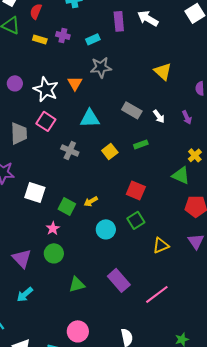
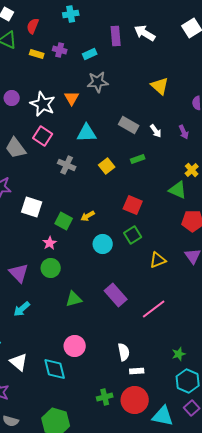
gray trapezoid: (19, 133) -> (16, 148), turned 145

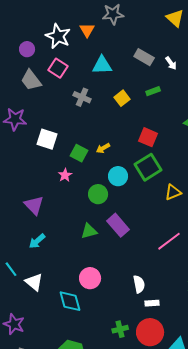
purple circle: (12, 98) -> (27, 49), moved
green square: (133, 235) -> (148, 167), size x1.5
green circle: (51, 268) -> (98, 194), moved
purple rectangle: (116, 295) -> (118, 225), moved
white triangle: (19, 362) -> (34, 282), moved

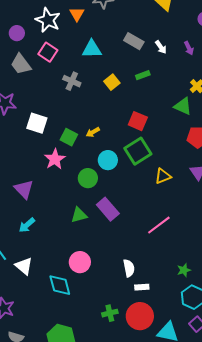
pink star: (65, 175) -> (55, 159), size x1.5

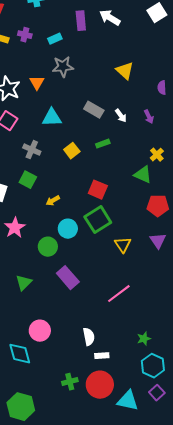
green square: (69, 137) -> (28, 180), moved
yellow triangle: (163, 176) -> (123, 245), turned -42
green triangle: (79, 215) -> (24, 283), moved, turned -30

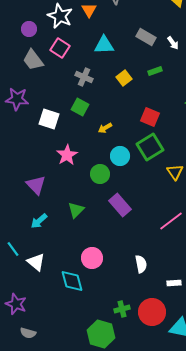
white rectangle: (102, 356) -> (174, 283), moved
green hexagon: (21, 407) -> (101, 334), moved

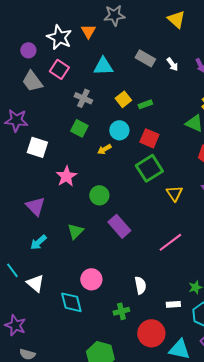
green rectangle: (155, 71) -> (145, 104), moved
white square: (49, 119) -> (37, 147), moved
cyan circle: (120, 156) -> (119, 130), moved
green cross: (122, 309) -> (121, 311), moved

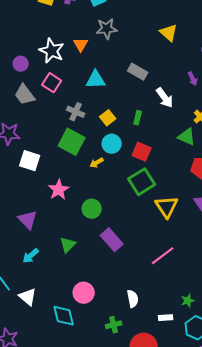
white arrow: (172, 64) -> (165, 98), moved, size x1.5
yellow square: (123, 99) -> (108, 118), moved
green rectangle: (145, 104) -> (138, 118), turned -56
green square: (79, 128) -> (72, 142), size x1.5
yellow triangle: (174, 193) -> (167, 207), size x1.4

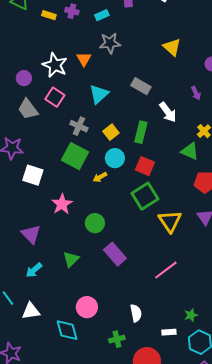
cyan triangle: (96, 80) -> (99, 94), turned -40
green rectangle: (138, 118) -> (141, 132), size x1.5
white triangle: (28, 297) -> (31, 311), turned -48

